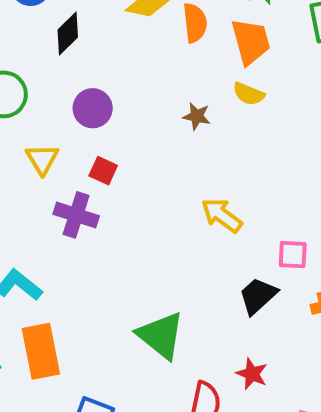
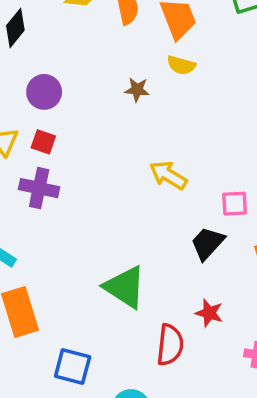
red square: (103, 171) -> (43, 142), moved

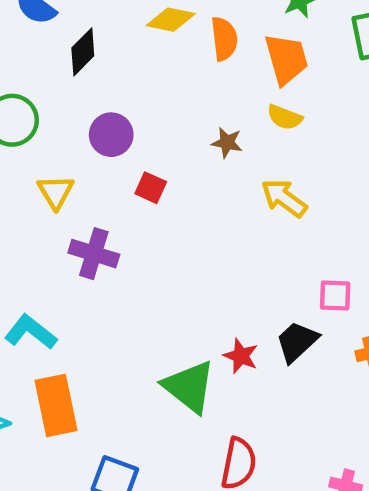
red square: (43, 142) -> (151, 188), moved
yellow arrow: (168, 175) -> (284, 198), moved
red star: (209, 313) -> (241, 356), moved

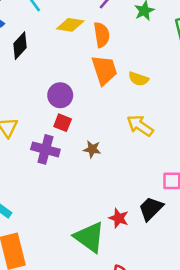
orange trapezoid: (286, 59) -> (104, 70), moved
purple circle: (111, 135) -> (60, 95), moved
brown star: (227, 143) -> (92, 149), moved
purple cross: (94, 254) -> (45, 149), moved

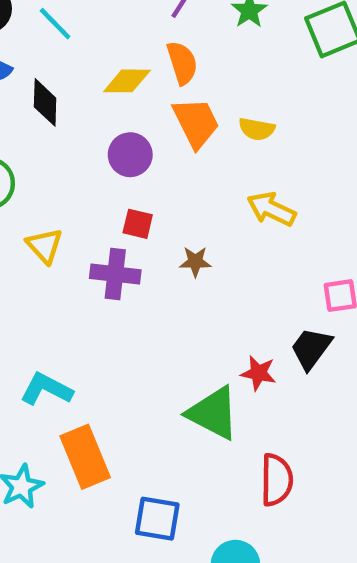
yellow diamond: (70, 25) -> (127, 81), moved
black diamond: (20, 46) -> (45, 102), turned -32
purple circle: (60, 95) -> (130, 155), moved

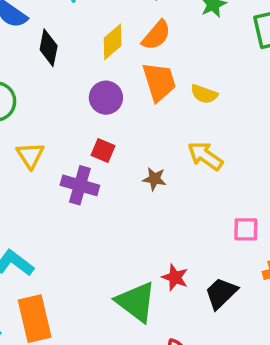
orange semicircle: (182, 63) -> (156, 35), turned 48
yellow diamond: (127, 81) -> (113, 42), turned -51
brown star: (195, 262) -> (154, 179), moved
black trapezoid: (311, 348) -> (221, 293), moved

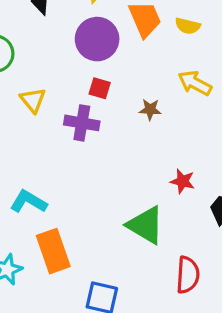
purple circle: (106, 98) -> (97, 39), size x1.4
red star: (175, 277) -> (183, 181), moved

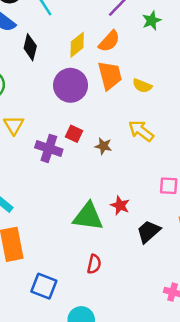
red square: (100, 88) -> (74, 134), moved
green triangle: (146, 225) -> (88, 217), moved, turned -32
red semicircle: (188, 275) -> (94, 264), moved, size x0.7

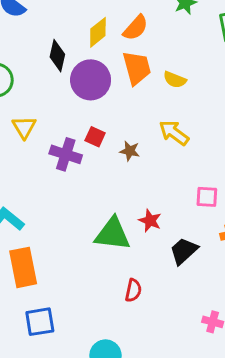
black diamond: (30, 47) -> (57, 56), moved
red semicircle: (94, 264) -> (133, 290), moved
blue square: (44, 286) -> (40, 322), moved, turned -30

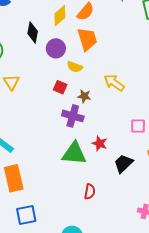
purple circle: (91, 80) -> (56, 48), size x0.7
yellow semicircle: (175, 80) -> (75, 67), moved
purple cross: (66, 154) -> (73, 116), moved

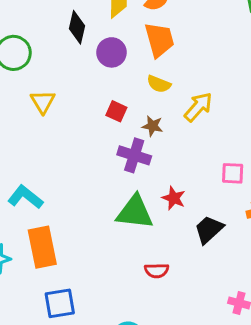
yellow semicircle: (75, 67) -> (159, 84), moved
yellow arrow: (114, 83) -> (198, 107), turned 95
red semicircle: (90, 192) -> (157, 271), turned 77

